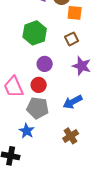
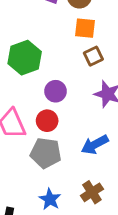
orange square: (75, 13) -> (85, 28), moved
green hexagon: (35, 33) -> (25, 58), moved
blue star: (27, 131) -> (50, 199), moved

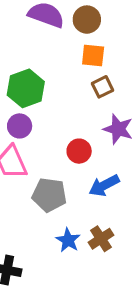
purple circle: (56, 91) -> (20, 126), moved
red circle: (47, 121) -> (79, 151), moved
blue star: (50, 199) -> (68, 240), moved

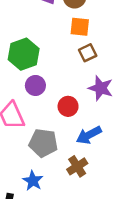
purple circle: (20, 126) -> (35, 85), moved
brown cross: (101, 239) -> (77, 166), moved
blue star: (68, 240) -> (33, 181), moved

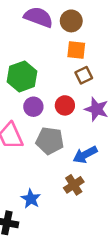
red circle: (68, 106) -> (65, 105), moved
gray pentagon: (43, 143) -> (50, 141), moved

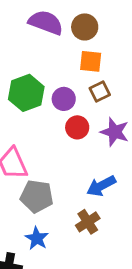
purple circle: (33, 107) -> (64, 99), moved
gray pentagon: (50, 141) -> (37, 196), moved

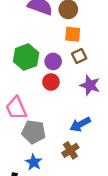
red circle: (77, 127) -> (51, 82), moved

